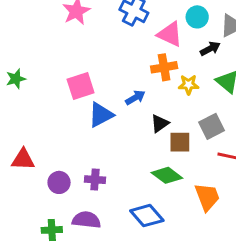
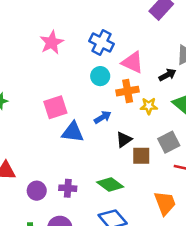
cyan circle: (197, 17) -> (100, 76), moved
blue triangle: (101, 115) -> (73, 132), turned 35
green diamond: (167, 175) -> (110, 184), moved

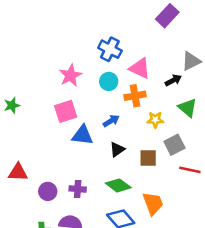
pink star: (52, 42) -> (70, 75), moved
yellow star: (149, 106) -> (155, 120), moved
black triangle: (124, 140) -> (117, 150), moved
orange trapezoid: (165, 203) -> (153, 203), moved

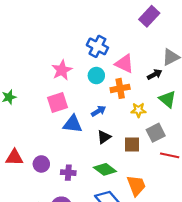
purple circle: (48, 191) -> (41, 164), moved

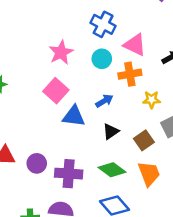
pink square: (58, 102) -> (56, 91), turned -30
brown square: (132, 145) -> (144, 140), turned -35
purple cross: (68, 173) -> (69, 174), size x1.5
orange trapezoid: (136, 186) -> (149, 174), moved

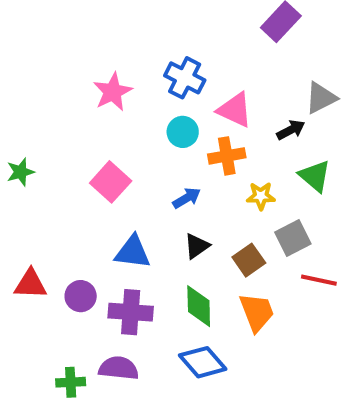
pink star: (61, 52) -> (113, 92), moved
blue triangle: (74, 116) -> (133, 252), moved
green diamond: (112, 170) -> (199, 306), turned 52

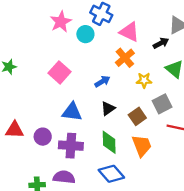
cyan circle: (183, 132) -> (85, 34), moved
orange cross: (227, 156) -> (125, 58), turned -30

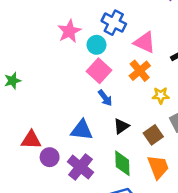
pink square: (60, 72) -> (99, 71), moved
blue arrow: (102, 81) -> (105, 98), moved, turned 84
red triangle: (15, 130) -> (31, 140), moved
purple cross: (71, 146) -> (80, 167), turned 35

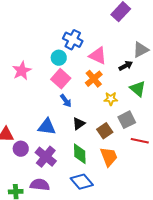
pink star: (69, 31) -> (22, 71), moved

